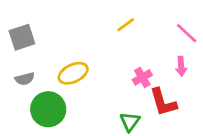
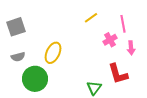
pink line: (187, 33) -> (123, 24), moved, turned 36
yellow ellipse: (73, 73) -> (53, 53), turned -40
pink cross: (142, 77) -> (110, 40), moved

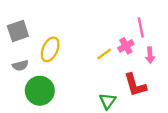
yellow line: (91, 18) -> (104, 54), moved
yellow ellipse: (53, 53) -> (50, 49), moved

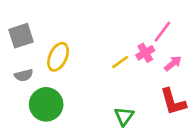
pink line: (141, 28) -> (162, 32), turned 48
pink arrow: (150, 55) -> (173, 63), turned -126
red L-shape: (135, 85) -> (173, 102), moved

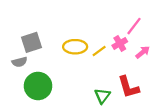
gray square: (21, 36) -> (31, 42), moved
yellow ellipse: (58, 57) -> (75, 47), moved, turned 65
red L-shape: (173, 102) -> (129, 87), moved

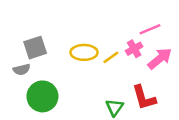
pink line: (134, 26) -> (150, 29), turned 30
pink arrow: (143, 52) -> (160, 59), size x1.5

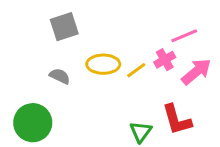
gray square: (35, 48) -> (64, 27), moved
gray semicircle: (22, 70) -> (60, 76), moved, turned -140
green circle: (42, 96) -> (33, 123), moved

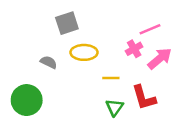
gray square: (64, 27) -> (67, 23), moved
yellow line: (136, 70) -> (111, 78), moved, turned 35

